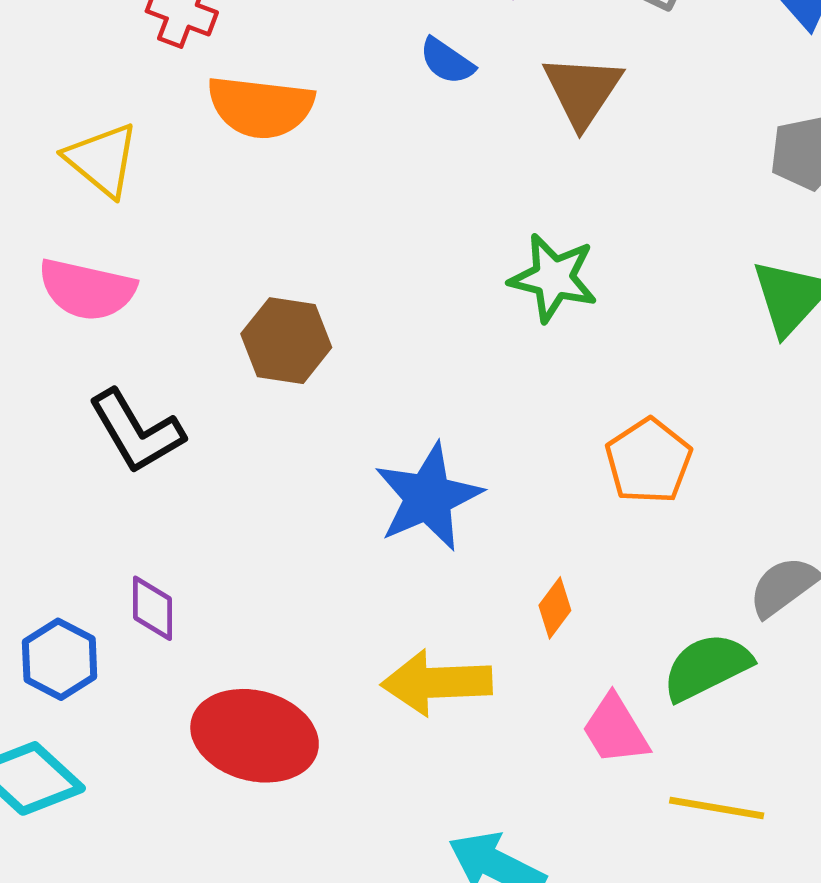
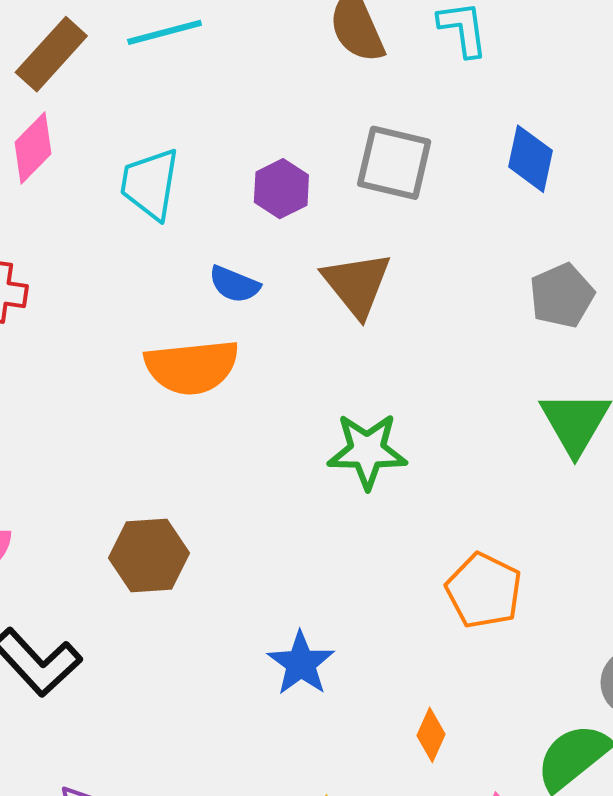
orange semicircle: (261, 107) -> (192, 367), moved
blue star: (428, 497) -> (301, 663), size x0.7

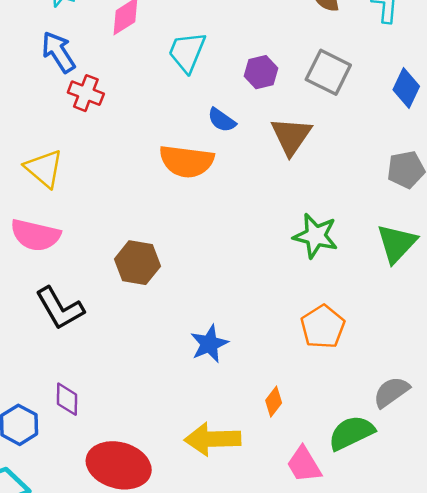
green star: (367, 451) -> (316, 236), moved

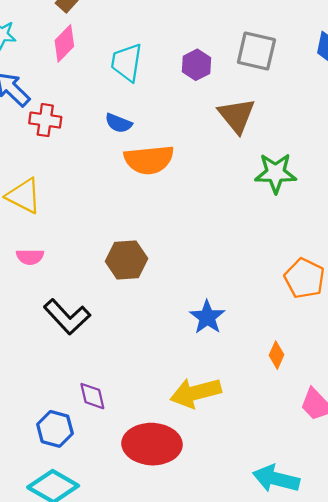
blue semicircle: (222, 120) -> (119, 123), moved
pink semicircle: (35, 235) -> (30, 257), size x0.6
green star: (316, 236) -> (276, 173), moved
yellow arrow: (212, 439) -> (196, 393), moved

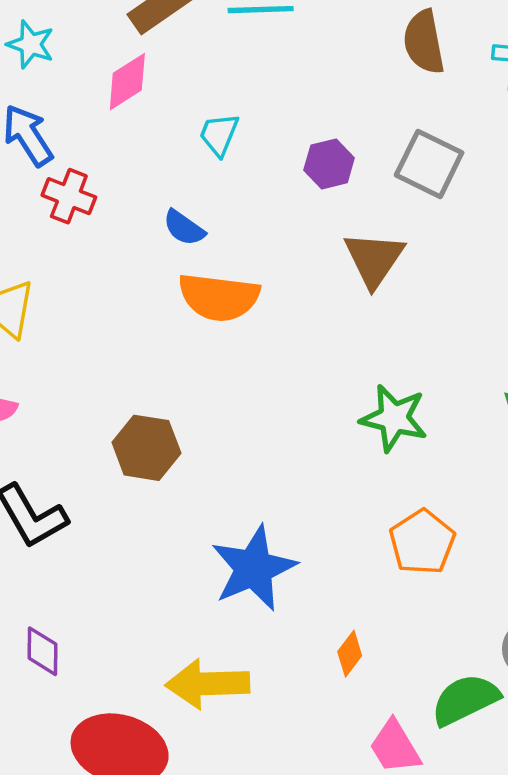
cyan trapezoid: (127, 62) -> (219, 135), size x0.7
green star: (276, 173) -> (394, 418), moved
blue star: (207, 317) -> (254, 568), size x1.5

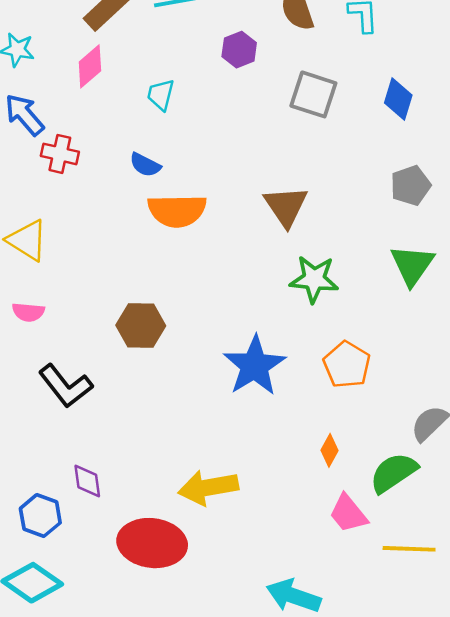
purple hexagon: (329, 164) -> (239, 50), moved
brown triangle: (374, 259) -> (286, 206), moved
blue star: (254, 568) -> (254, 366), moved
orange diamond: (350, 654) -> (329, 450), moved

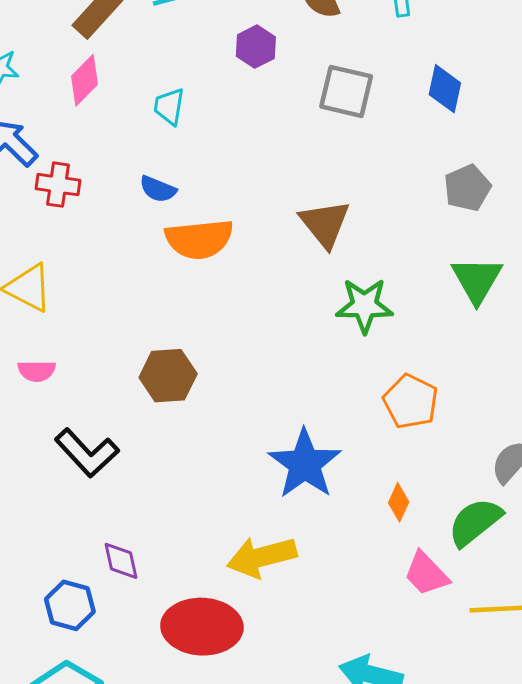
blue star: (254, 366) -> (305, 464), moved

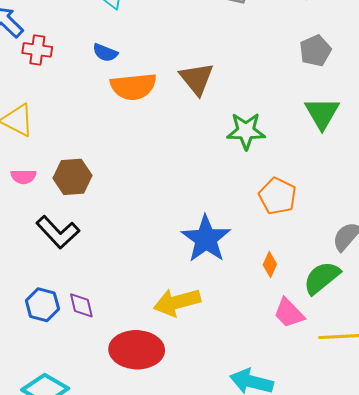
brown triangle: (325, 224) -> (197, 79), moved
brown hexagon: (168, 376) -> (72, 177), moved
blue hexagon: (70, 605) -> (42, 305), moved

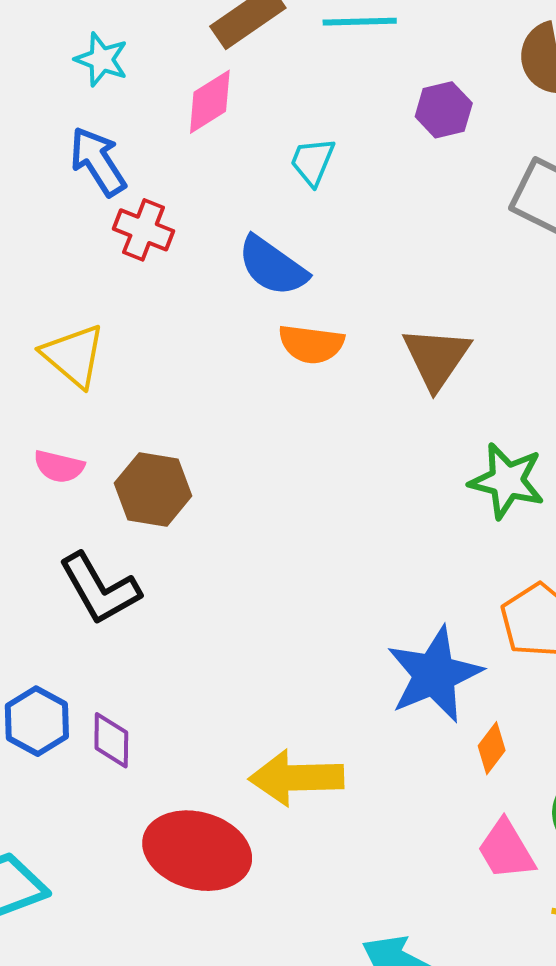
blue semicircle: (105, 53) -> (272, 266), size x1.5
orange semicircle: (133, 87) -> (311, 344), size x0.7
blue star: (206, 239) -> (434, 675), moved

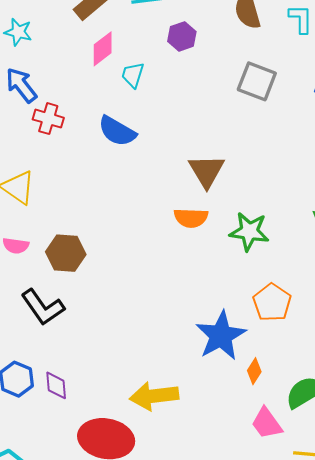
pink diamond: (210, 102) -> (103, 49), moved
purple hexagon: (444, 110) -> (182, 36), moved
orange semicircle: (311, 344) -> (191, 218), moved

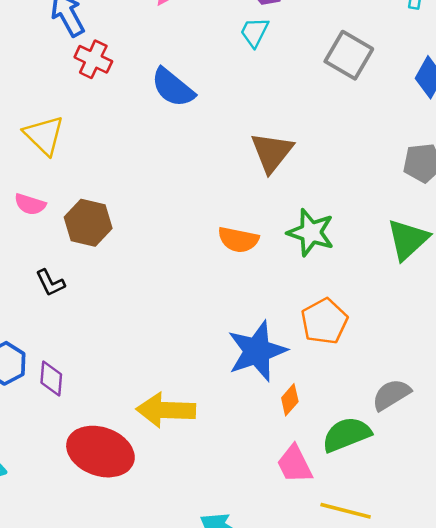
cyan trapezoid: (133, 75) -> (254, 32), moved
orange semicircle: (191, 218) -> (238, 240), moved
black L-shape: (43, 307) -> (50, 283), size x0.6

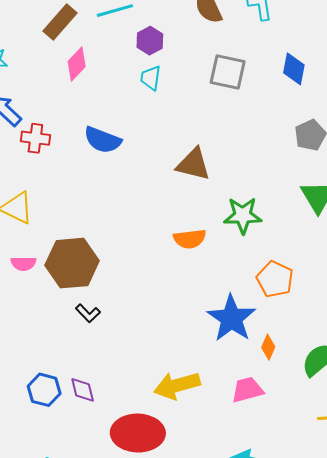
brown triangle: (272, 152) -> (193, 164), turned -36
brown hexagon: (88, 223) -> (72, 263), size x1.4
black L-shape: (50, 283) -> (88, 313), moved
pink trapezoid: (295, 464) -> (247, 390), moved, turned 120

